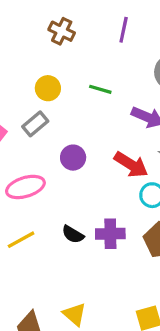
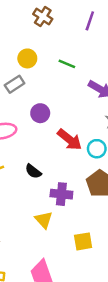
red arrow: (131, 165) -> (70, 140), moved
purple cross: (110, 234) -> (61, 194), moved
yellow triangle: (75, 314) -> (44, 220), moved

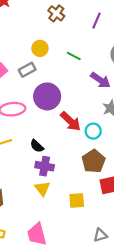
purple circle: (40, 113) -> (47, 96), size x1.6
purple cross: (61, 194) -> (45, 166), moved
yellow square: (83, 241) -> (77, 201), moved

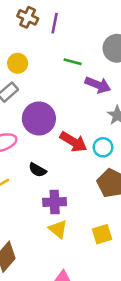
purple line: (97, 21) -> (55, 23), moved
green line: (74, 56) -> (73, 62), moved
black semicircle: (37, 146) -> (37, 170), moved

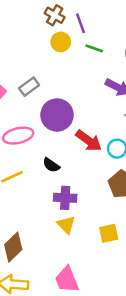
purple line: (55, 23) -> (80, 23), turned -36
green line: (73, 62) -> (94, 48), moved
yellow circle: (18, 63) -> (61, 42), moved

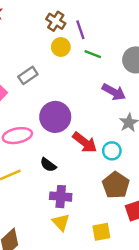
gray rectangle: (29, 87) -> (28, 75), moved

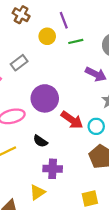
brown cross: (56, 21) -> (21, 15), moved
green line: (93, 54) -> (76, 41), turned -32
yellow triangle: (61, 222) -> (37, 192), moved, turned 42

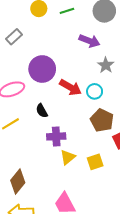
black semicircle: (40, 141) -> (42, 111), turned 32
yellow triangle: (37, 192) -> (68, 157), moved

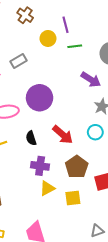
red arrow: (70, 87) -> (63, 135), moved
cyan circle: (95, 91) -> (95, 132), moved
brown pentagon: (102, 120) -> (77, 167), moved

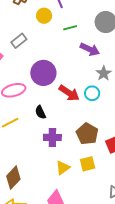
green line: (75, 46) -> (70, 28), moved
cyan circle: (95, 132) -> (92, 93), moved
red arrow: (63, 135) -> (69, 93), moved
yellow triangle: (47, 188) -> (63, 168), moved

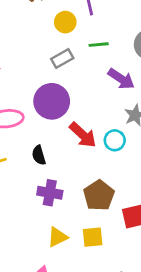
gray rectangle: (19, 41) -> (62, 58), moved

